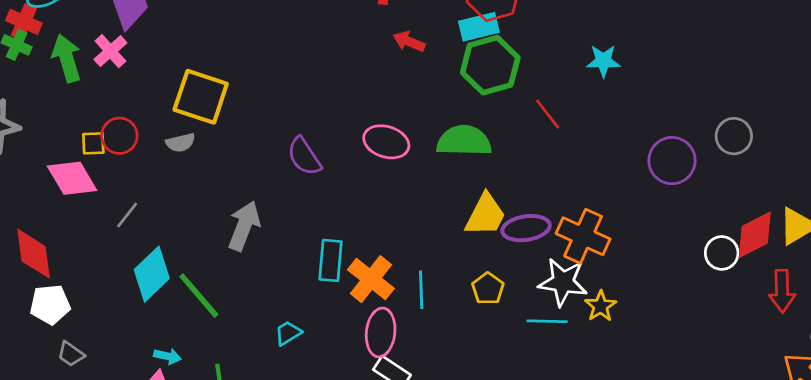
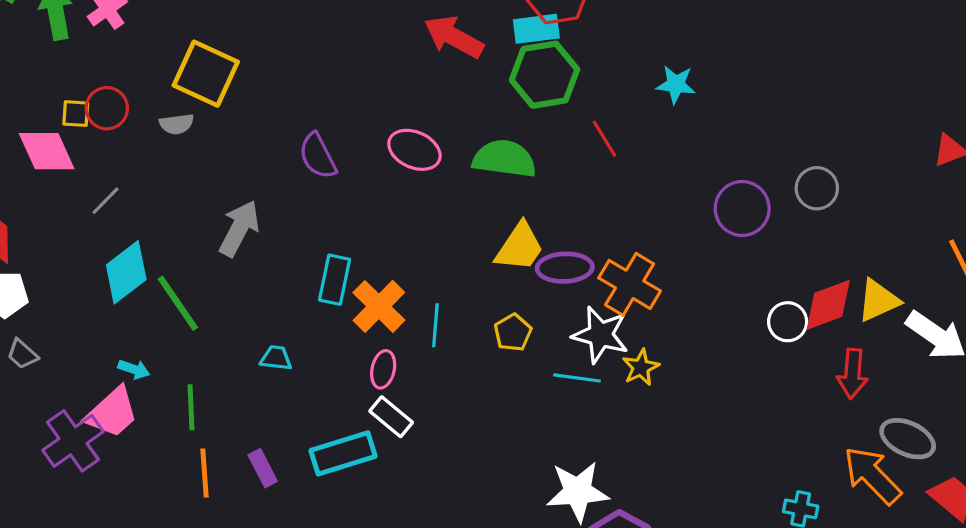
red arrow: (409, 42) -> (454, 37), size x1.6
pink ellipse: (381, 332) -> (383, 369), size x0.7
cyan trapezoid: (288, 333) -> (276, 358), turned 32

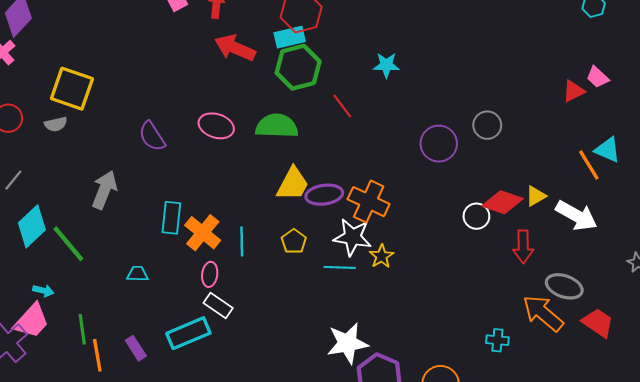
yellow triangle: (878, 300) -> (536, 196), size x0.7
red diamond: (828, 305) -> (502, 202), turned 45
green line: (191, 407) -> (82, 329), moved

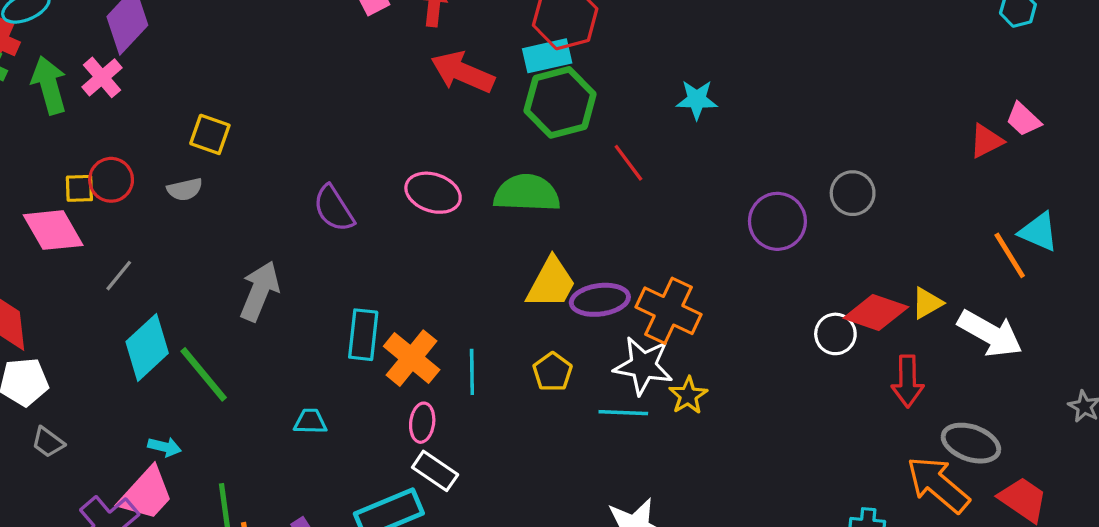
yellow square: (72, 89) -> (210, 134), size x0.6

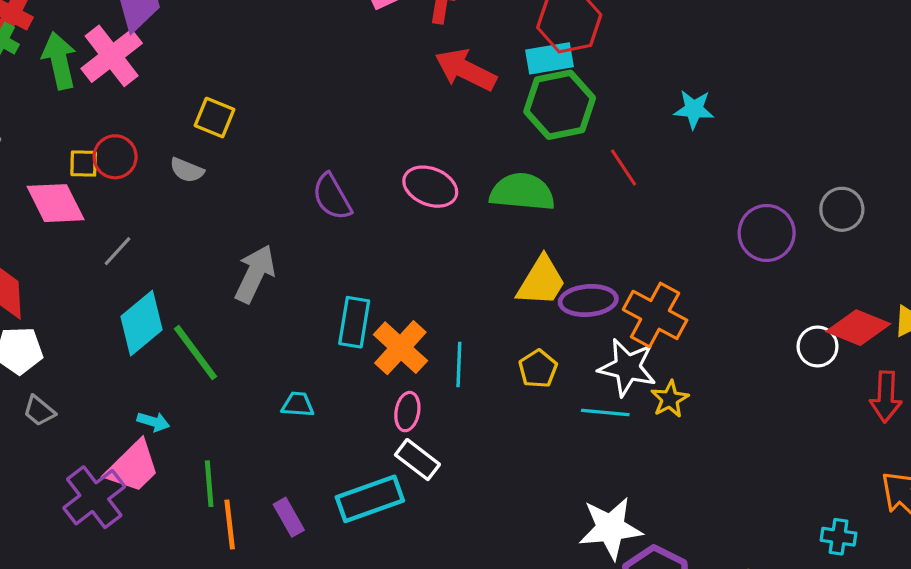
pink cross: (102, 77) -> (112, 56), size x1.5
gray semicircle: (185, 189) -> (187, 170), turned 32

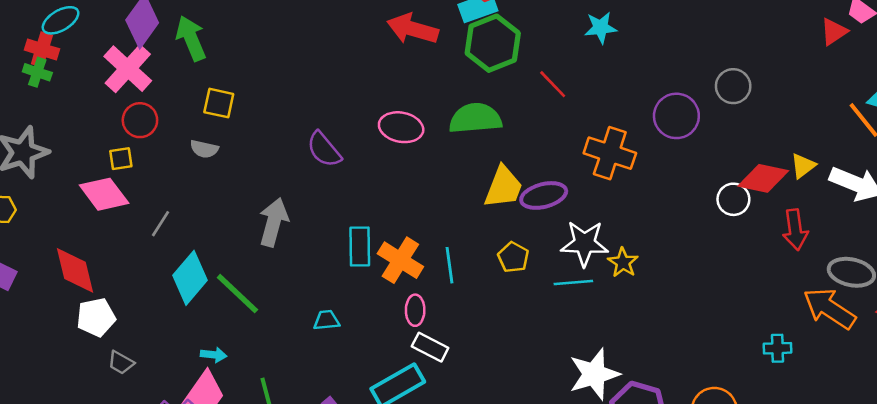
green arrow: (59, 61) -> (191, 38), moved
red circle: (115, 157) -> (140, 120), moved
orange cross: (655, 315) -> (610, 153), moved

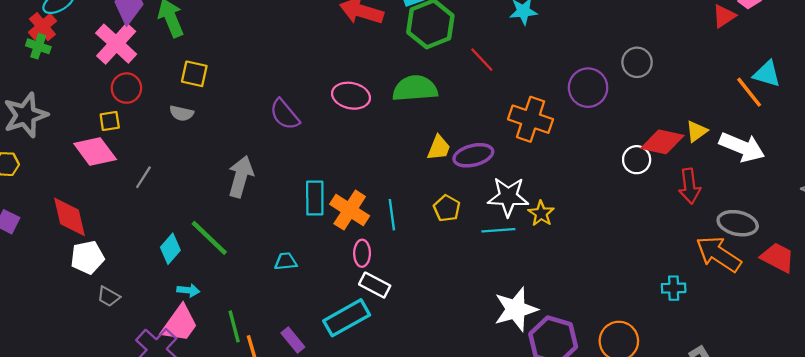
red cross: (42, 49) -> (42, 27), turned 32
yellow trapezoid: (503, 187) -> (439, 148), size x0.7
cyan diamond: (190, 278) -> (170, 249), moved, size x0.7

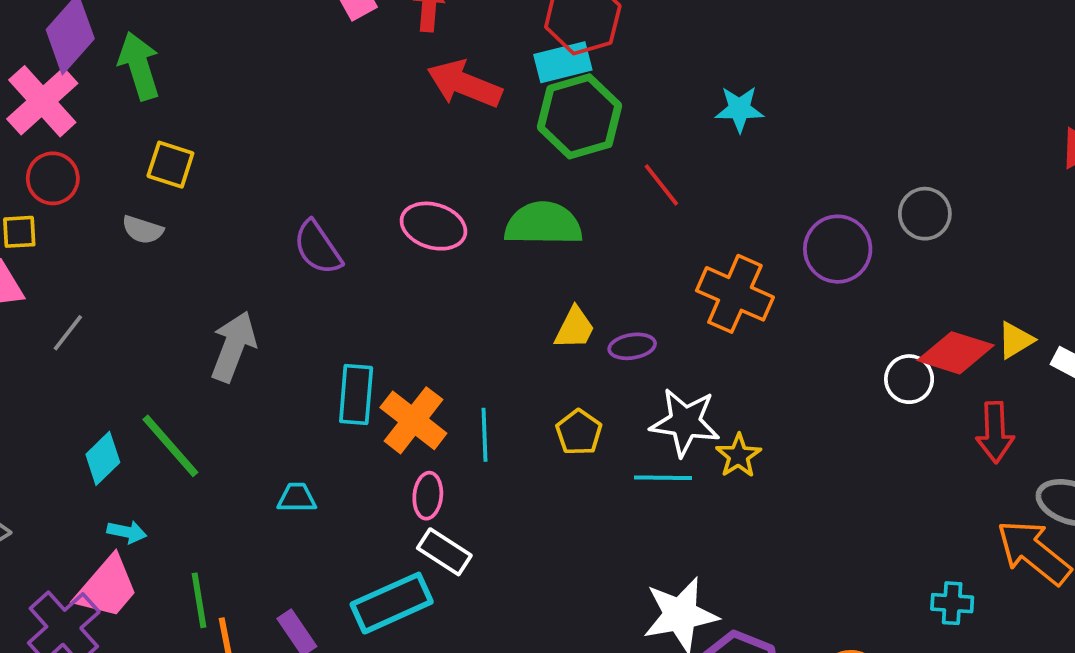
purple ellipse: (473, 155) -> (632, 346), size x0.7

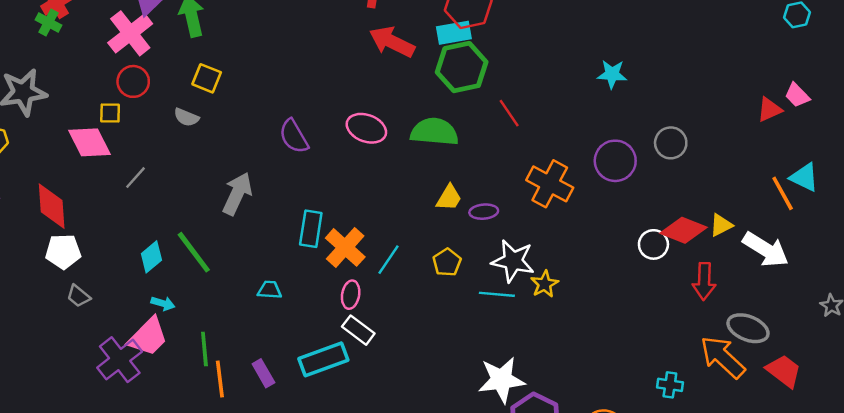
cyan star: (739, 109) -> (612, 74), moved
cyan line: (485, 435) -> (388, 260), turned 32

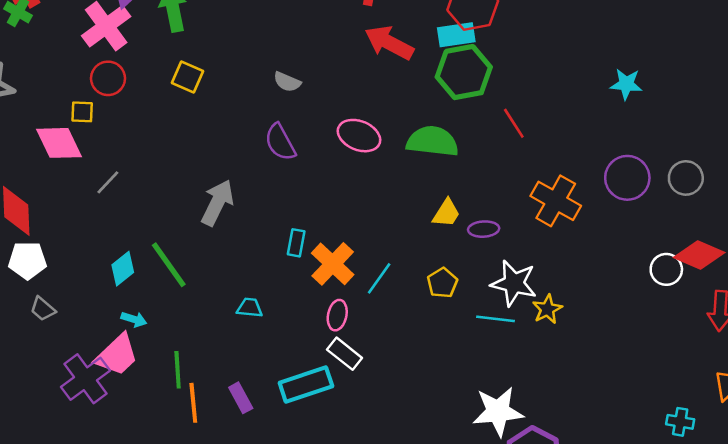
gray semicircle: (186, 117) -> (287, 82), moved
gray circle: (671, 143) -> (686, 178), moved
cyan rectangle: (311, 229) -> (296, 243), size x0.7

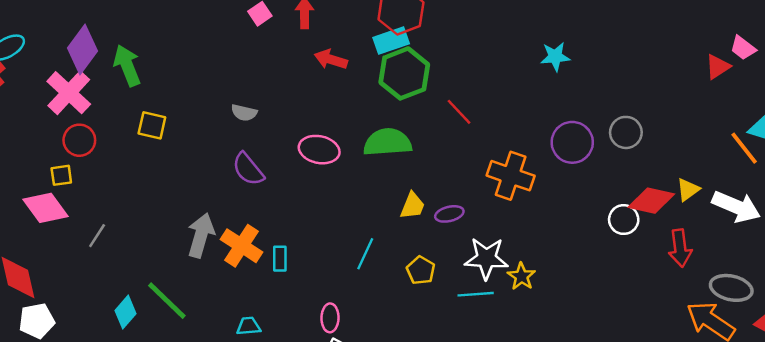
red arrow: (389, 43) -> (331, 59), size x0.7
orange cross: (333, 264) -> (241, 246), moved
cyan line: (379, 278) -> (365, 254), moved

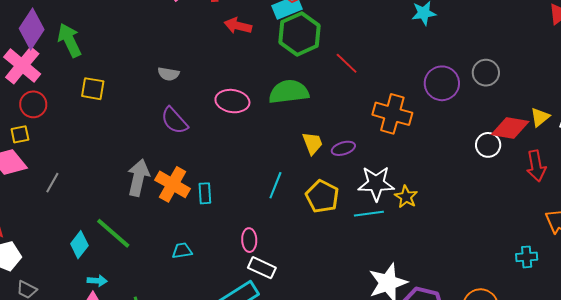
yellow trapezoid: (413, 206) -> (312, 143), turned -40
yellow pentagon: (421, 270) -> (322, 196), size x1.4

